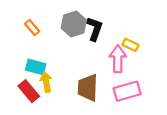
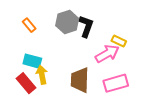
pink arrow: (118, 59) -> (107, 54), turned 60

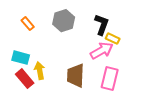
black L-shape: (86, 26) -> (102, 25), moved
cyan rectangle: (32, 61) -> (21, 58), moved
pink rectangle: (116, 83) -> (110, 79), turned -60

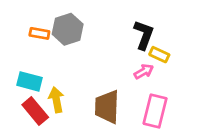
gray hexagon: (64, 21) -> (68, 29), moved
orange rectangle: (28, 24) -> (39, 33), turned -40
pink arrow: (102, 51) -> (144, 72), size x0.6

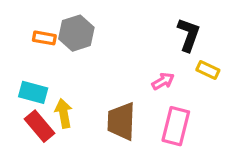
black L-shape: (144, 35) -> (189, 35), moved
yellow rectangle: (159, 55) -> (208, 70), moved

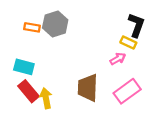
yellow rectangle: (208, 70) -> (128, 43), moved
yellow arrow: (64, 113) -> (46, 98), moved
pink rectangle: (176, 126) -> (127, 91), turned 40

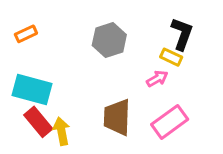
gray hexagon: (55, 24) -> (109, 40), moved
orange rectangle: (32, 27) -> (26, 34), moved, turned -35
cyan rectangle: (24, 67) -> (32, 89), size x1.4

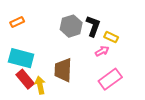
black L-shape: (182, 34) -> (93, 26), moved
brown trapezoid: (117, 117) -> (63, 70), moved

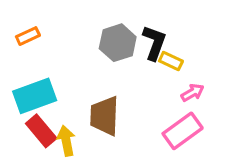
yellow rectangle: (111, 37) -> (171, 61), moved
pink arrow: (102, 51) -> (193, 93), moved
cyan rectangle: (21, 58) -> (35, 96), turned -35

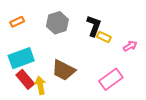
gray hexagon: (118, 43) -> (57, 23), moved
pink arrow: (193, 93) -> (130, 46), moved
brown trapezoid: (104, 116) -> (64, 70), turned -65

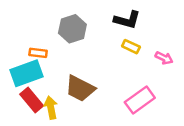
orange rectangle: (17, 22) -> (38, 53), moved, turned 32
black L-shape: (94, 26) -> (127, 20), moved, turned 85
pink arrow: (130, 46) -> (164, 58), turned 56

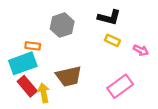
brown trapezoid: (80, 89) -> (69, 76), turned -40

